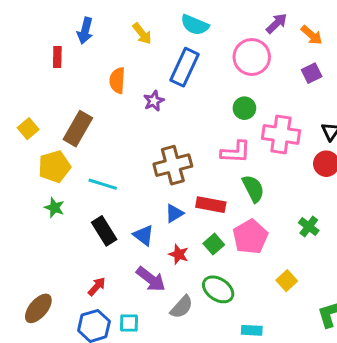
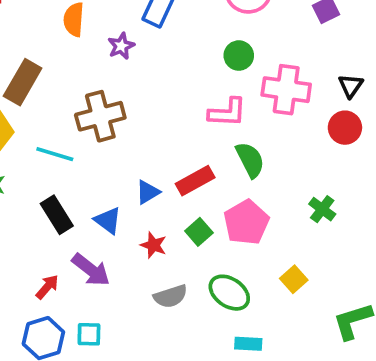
brown cross: (173, 165) -> (100, 116), moved
red rectangle: (211, 205) -> (195, 181), turned -40
purple arrow: (151, 279) -> (91, 270), moved
green ellipse: (218, 289) -> (229, 293), moved
gray semicircle: (182, 307) -> (170, 296), moved, turned 30

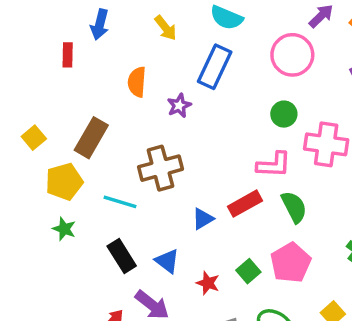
red rectangle: (195, 181) -> (245, 204), moved
blue triangle: (148, 192) -> (203, 219), moved

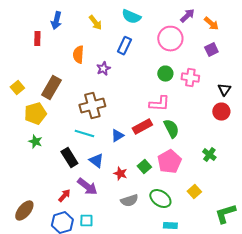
blue rectangle: (215, 67) -> (124, 46), size x0.7
pink cross: (326, 144) -> (190, 78), moved, size x0.7
cyan line: (120, 202) -> (84, 134), moved

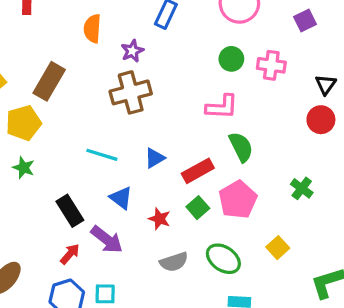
brown cross: (92, 106) -> (131, 92), moved
red rectangle: (142, 127) -> (198, 171), moved
black rectangle: (69, 158) -> (70, 211), moved

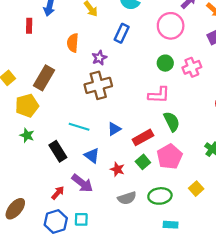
pink cross: (271, 65) -> (192, 67), turned -30
black rectangle: (70, 211) -> (58, 151), moved
green ellipse: (223, 259) -> (160, 196), turned -40

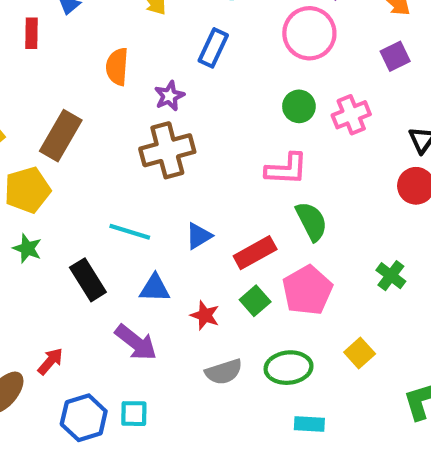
blue triangle: (92, 156) -> (155, 288), turned -35
red arrow: (58, 193) -> (50, 361), moved

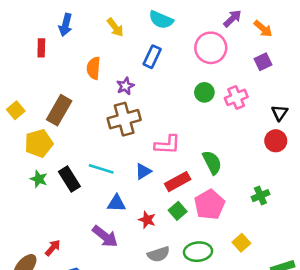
pink L-shape: (286, 169) -> (167, 145), moved
green cross: (391, 276) -> (260, 196), turned 30
black rectangle: (88, 280) -> (69, 179), moved

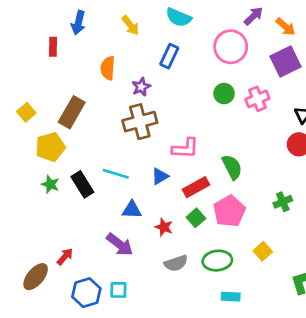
purple square: (263, 62) -> (285, 61), size x1.6

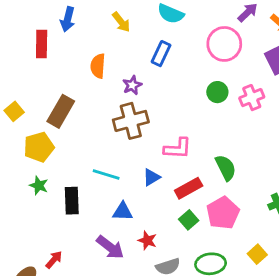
red rectangle: (53, 47) -> (42, 44), size x1.4
black rectangle: (82, 184) -> (72, 201), moved, turned 30
red star: (164, 227) -> (147, 240), moved

